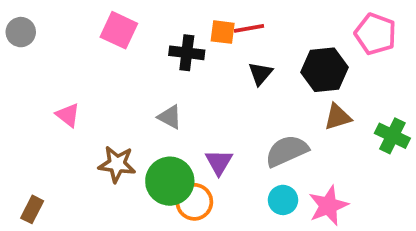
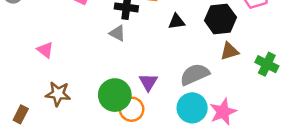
black triangle: (260, 74) -> (177, 22), turned 42
gray triangle: (170, 117) -> (117, 33), moved
brown star: (117, 164) -> (58, 94), moved
cyan circle: (283, 200) -> (192, 108), size x1.5

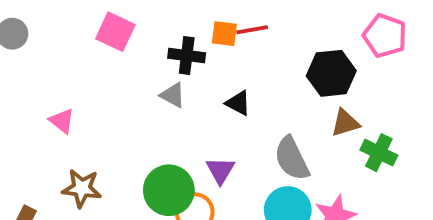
black triangle: (177, 22) -> (238, 103), moved, turned 36
green cross: (267, 64) -> (379, 153), moved
gray semicircle: (195, 74) -> (292, 159), turned -92

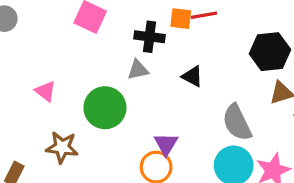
gray triangle: (173, 95) -> (138, 70), turned -40
purple triangle: (220, 170) -> (166, 144), moved
green circle: (169, 190) -> (105, 108), moved

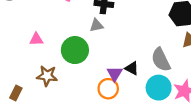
black triangle: (192, 76) -> (132, 68), moved
pink triangle: (46, 91) -> (36, 39), turned -40

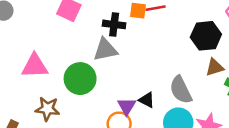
gray triangle: (96, 25) -> (105, 50), size x1.5
pink triangle: (36, 39) -> (35, 66), size x1.6

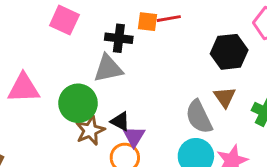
brown triangle: (215, 67) -> (225, 97), moved, turned -48
black triangle: (147, 100) -> (120, 121), moved
brown star: (47, 109) -> (90, 130), moved, turned -30

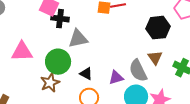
black cross: (119, 38) -> (60, 19), moved
brown star: (90, 130) -> (50, 83), moved
purple triangle: (134, 136) -> (116, 78), moved, turned 42

